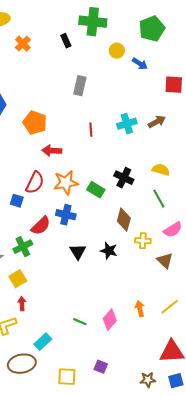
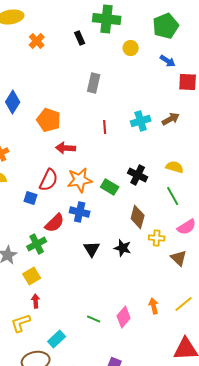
blue arrow: (140, 64) -> (168, 61), moved

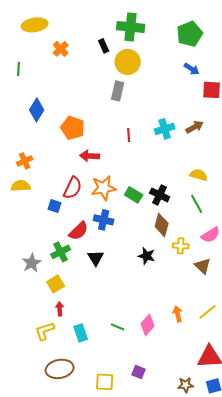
yellow circle: (131, 48) -> (128, 62), moved, size x1.6
black cross: (138, 175) -> (160, 195), moved
black triangle: (92, 249) -> (96, 258), moved
cyan rectangle: (57, 339) -> (81, 333), moved, turned -66

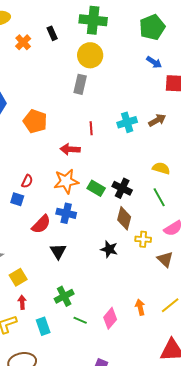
black rectangle: (104, 46) -> (52, 33), moved
red arrow: (90, 156) -> (70, 149), moved
red semicircle: (73, 188) -> (27, 181), moved, size x0.6
green cross: (61, 252) -> (64, 296), moved

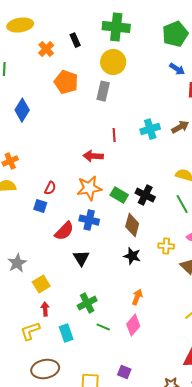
orange pentagon: (35, 121) -> (66, 82), moved
brown diamond: (124, 218) -> (132, 225), moved
orange arrow: (140, 307) -> (137, 297), moved, turned 35

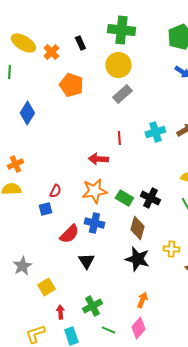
yellow ellipse: (20, 25) -> (23, 43), moved, turned 40
gray rectangle: (103, 91) -> (122, 94), moved, turned 36
blue square: (40, 206) -> (45, 209), turned -32
black star: (132, 256) -> (137, 259), size x1.4
red arrow: (45, 309) -> (60, 312), moved

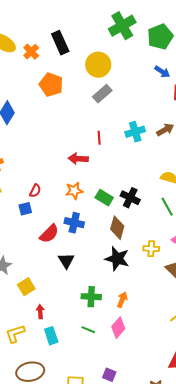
green cross: (121, 30) -> (122, 26), moved, turned -36
black rectangle: (80, 43) -> (60, 43), size x1.6
orange star: (94, 191) -> (74, 191), size x0.7
green cross: (92, 306) -> (91, 297), moved, turned 30

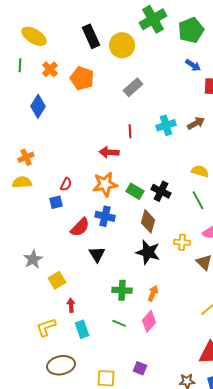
orange cross: (31, 52) -> (50, 69), moved
yellow circle: (98, 65) -> (122, 45), moved
orange star: (74, 191) -> (105, 184), size x1.4

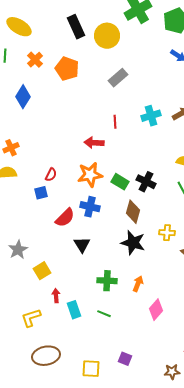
pink diamond: (149, 321) -> (156, 310), moved
cyan rectangle: (82, 329) -> (74, 310), moved

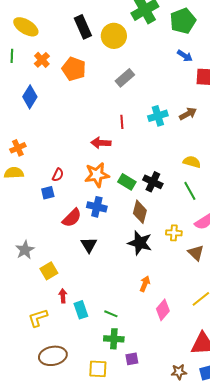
green cross: (107, 281) -> (114, 339), moved
purple square: (125, 359) -> (132, 359), turned -32

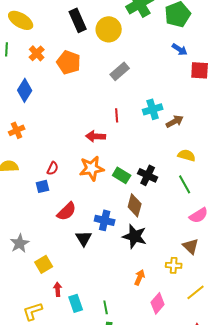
brown arrow: (188, 114) -> (175, 121), moved
orange cross: (18, 148) -> (17, 130), moved
blue cross: (97, 207) -> (105, 220), moved
yellow cross: (174, 233) -> (174, 265), moved
green line: (111, 314) -> (106, 307), turned 56

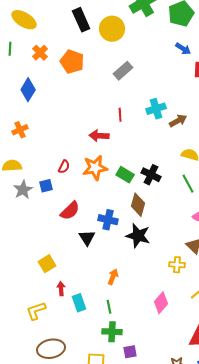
red semicircle: (53, 168) -> (64, 167), moved
gray star: (20, 243) -> (23, 190), moved
orange arrow: (140, 277) -> (113, 277), moved

